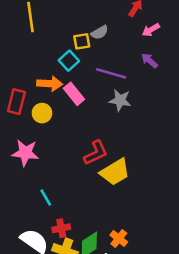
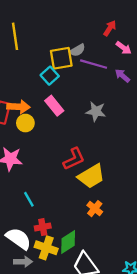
pink arrow: (151, 30) -> (124, 48), turned -112
yellow square: (82, 41) -> (61, 58), size x1.5
purple line: (111, 73) -> (94, 64), moved
orange arrow: (50, 84) -> (18, 107), moved
orange cross: (119, 239) -> (95, 209), moved

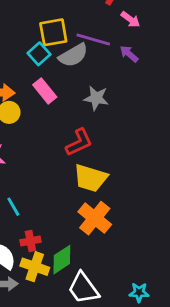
gray semicircle: (77, 50) -> (73, 55), moved, size x1.5
red L-shape: (74, 159) -> (79, 142), moved
yellow trapezoid: (91, 176) -> (90, 178), turned 48
orange cross: (95, 209) -> (95, 218), size x1.6

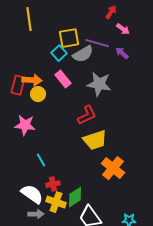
gray star: (96, 98) -> (99, 84), size x1.4
yellow trapezoid: (90, 178) -> (95, 140), turned -35
orange cross: (95, 218) -> (113, 168), moved

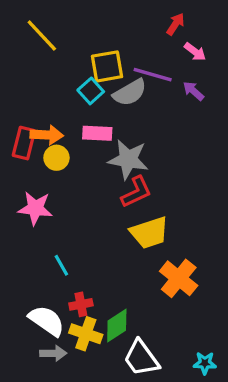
yellow line: (29, 19) -> (42, 36), turned -35
pink rectangle: (63, 79) -> (97, 133), turned -48
gray star: (99, 84) -> (128, 159), moved

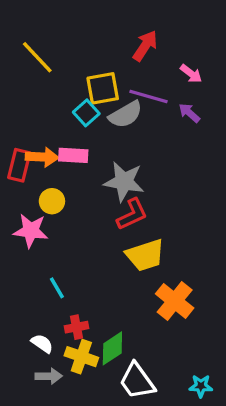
red arrow: (175, 24) -> (145, 46), moved, size x1.4
pink rectangle: (97, 133) -> (73, 155), moved
yellow circle: (56, 158) -> (52, 201), moved
white semicircle: (47, 321) -> (42, 343), size x0.6

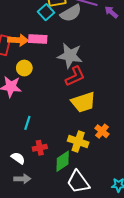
cyan line: (57, 288) -> (27, 123), turned 48
orange cross: (175, 301) -> (102, 131), size x0.6
yellow cross: (81, 357) -> (78, 142), moved

